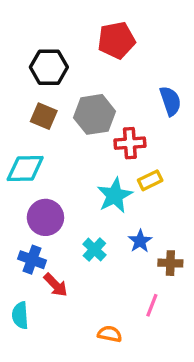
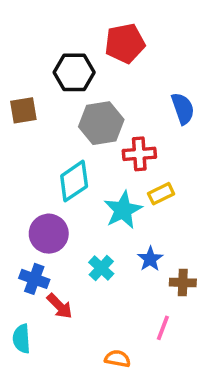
black hexagon: (49, 67) -> (74, 72), moved
brown square: (44, 116) -> (23, 110), moved, turned -32
cyan diamond: (25, 168) -> (74, 181), moved, turned -33

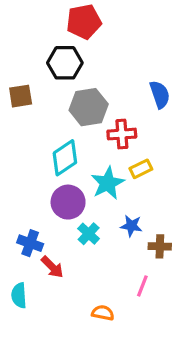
red pentagon: (125, 43) -> (84, 22), moved
purple circle: (49, 234) -> (68, 202), moved
blue star: (150, 259) -> (131, 226), turned -30

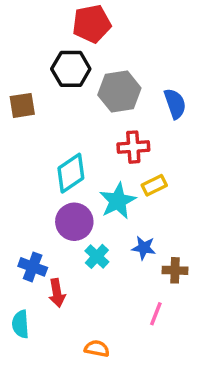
gray hexagon: (89, 107) -> (119, 92), moved
red arrow: (52, 267) -> (57, 293), turned 35
orange semicircle: (103, 313) -> (97, 348), moved

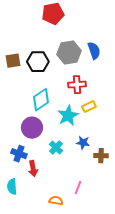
black hexagon: (71, 69) -> (38, 62), moved
blue semicircle: (175, 104) -> (94, 51), moved
purple circle: (74, 222) -> (32, 128), moved
pink line: (156, 314) -> (78, 188), moved

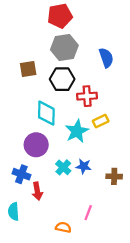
gray hexagon: (69, 53) -> (64, 48), moved
brown square: (13, 61) -> (28, 69), moved
black hexagon: (38, 62) -> (62, 79), moved
cyan diamond: (41, 100) -> (46, 113), turned -55
blue star: (83, 143) -> (84, 166), moved

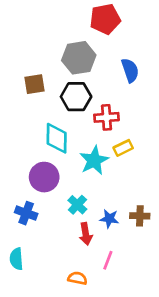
red pentagon: (60, 16) -> (105, 19), moved
blue star: (84, 166) -> (109, 219), moved
red arrow: (37, 191) -> (86, 234), moved

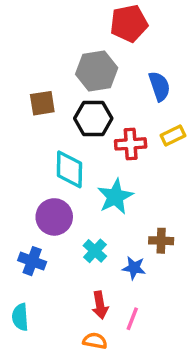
yellow rectangle: (123, 148) -> (173, 135), moved
brown cross: (140, 216) -> (161, 241), moved
red arrow: (86, 234) -> (100, 305), moved

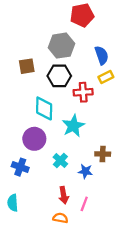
yellow rectangle: (173, 135) -> (106, 77), moved

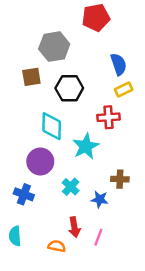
gray hexagon: (61, 46) -> (54, 47), moved
red cross: (83, 92) -> (108, 117), moved
orange semicircle: (60, 218) -> (57, 246), moved

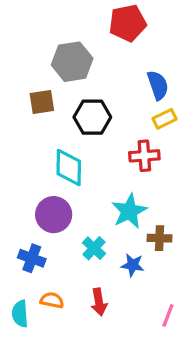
cyan star: (86, 146) -> (129, 211), moved
pink line: (98, 237) -> (168, 315), moved
orange semicircle: (57, 246) -> (52, 300), moved

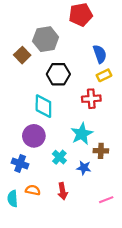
brown square: (42, 102) -> (22, 55), moved, turned -35
pink line: (168, 315) -> (106, 200), turned 48

